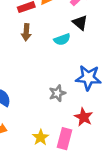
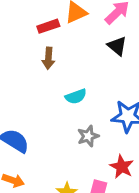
cyan semicircle: (62, 39) -> (76, 96), moved

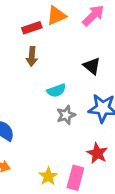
black triangle: (117, 46) -> (92, 66), moved
gray star: (88, 136) -> (66, 115), moved

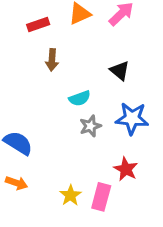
red rectangle: (32, 28) -> (38, 25), moved

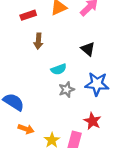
orange arrow: (17, 183) -> (26, 129), moved

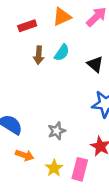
cyan semicircle: (59, 69) -> (62, 53), moved, turned -35
gray star: (67, 90) -> (57, 131), moved

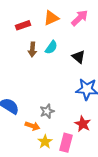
orange arrow: (25, 155) -> (32, 126), moved

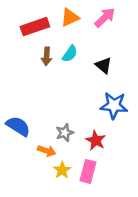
red rectangle: (23, 25) -> (35, 27), size x1.5
red star: (83, 124) -> (96, 140), moved

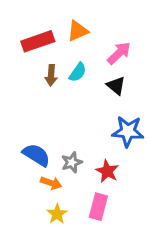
pink arrow: (105, 17) -> (119, 53), moved
blue semicircle: (18, 126) -> (36, 155), moved
yellow star: (62, 170) -> (57, 214), moved

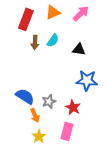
red rectangle: (38, 41) -> (26, 19), turned -50
pink arrow: (119, 53) -> (81, 13), moved
black triangle: (116, 86) -> (79, 49), turned -32
orange arrow: (51, 183) -> (35, 115), turned 48

